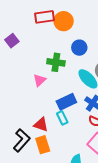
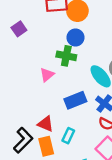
blue circle: (79, 48) -> (75, 37), moved
cyan rectangle: (62, 118) -> (68, 136), moved, turned 48

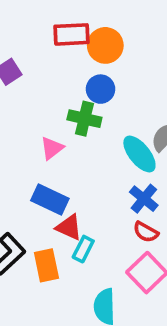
blue rectangle: (75, 100) -> (50, 199), moved, turned 45
red triangle: (46, 124) -> (69, 227), moved

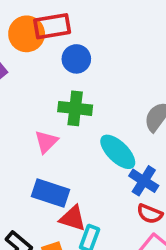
orange circle: (105, 45) -> (27, 34), moved
blue circle: (101, 89) -> (76, 59), moved
cyan ellipse: (139, 154) -> (118, 152), moved

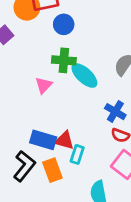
cyan ellipse: (118, 152) -> (84, 75), moved
blue rectangle: (51, 193) -> (43, 140), moved

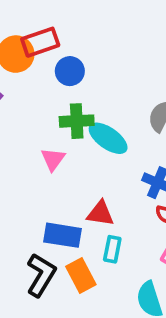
red triangle: (65, 140) -> (100, 213), moved

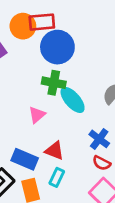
blue circle: (70, 71) -> (57, 47), size x1.6
pink triangle: (53, 159) -> (37, 115), moved

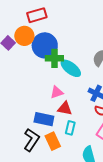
orange circle: (23, 26) -> (24, 36), moved
blue circle: (57, 47) -> (45, 45), moved
pink triangle: (37, 115) -> (57, 92), moved, turned 32

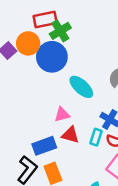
green cross: (54, 58) -> (60, 31), moved, turned -36
blue rectangle: (44, 119) -> (44, 146), turned -36
cyan rectangle: (70, 128) -> (96, 137), moved

